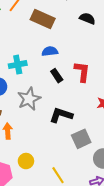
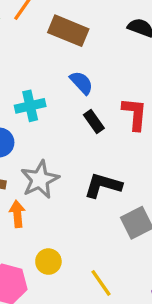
blue semicircle: (50, 51) -> (81, 83), turned 56
gray star: (29, 99) -> (40, 180), moved

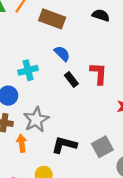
black L-shape: (103, 185) -> (64, 145), moved

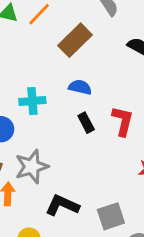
brown rectangle: (52, 19) -> (75, 40), turned -75
blue semicircle: (62, 54) -> (80, 87), turned -42

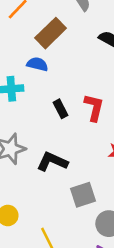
blue semicircle: (80, 87) -> (37, 64), moved
black L-shape: (62, 205) -> (52, 162), moved

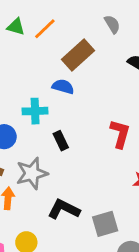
black rectangle: (60, 109) -> (61, 141), moved
black L-shape: (52, 162) -> (64, 209), moved

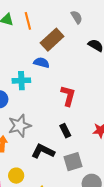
orange line: (45, 29) -> (28, 21), turned -60
red L-shape: (120, 134) -> (68, 96), moved
black rectangle: (61, 141) -> (65, 131), moved

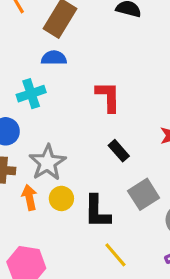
black L-shape: (43, 151) -> (97, 212), moved, turned -100
yellow circle: (16, 176) -> (61, 198), moved

